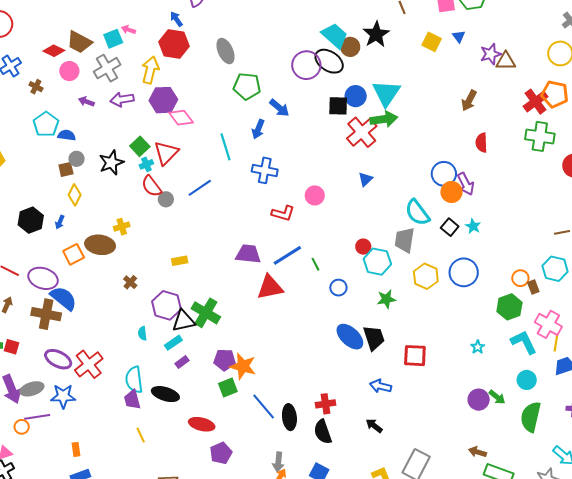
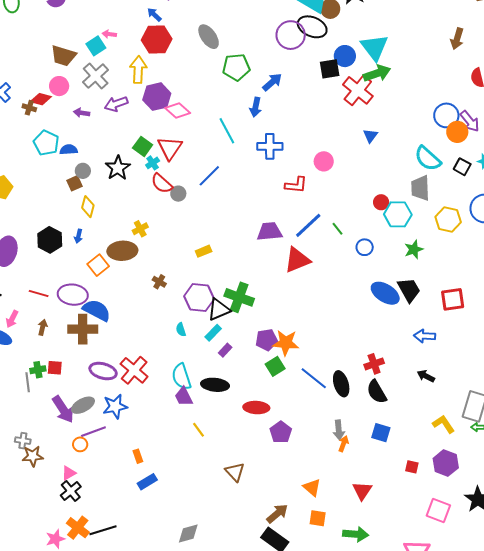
red diamond: (54, 51) -> (41, 99), moved
blue arrow: (279, 108) -> (272, 82), turned -70

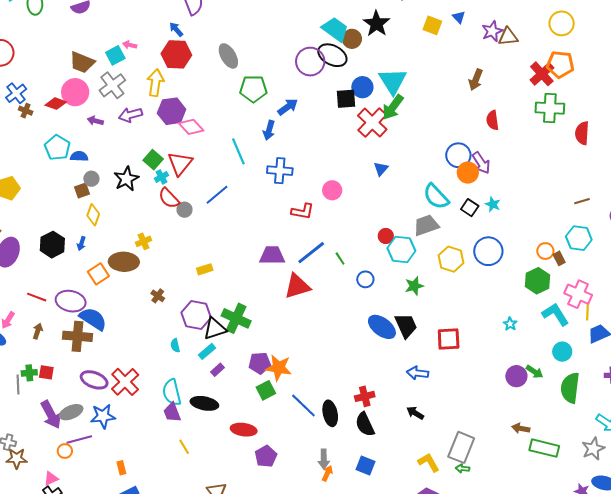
green arrow: (377, 73) -> (393, 107), turned 140
pink circle: (59, 86) -> (75, 92), size x1.4
brown cross: (29, 108) -> (26, 111), moved
gray trapezoid: (420, 188) -> (426, 225), turned 68

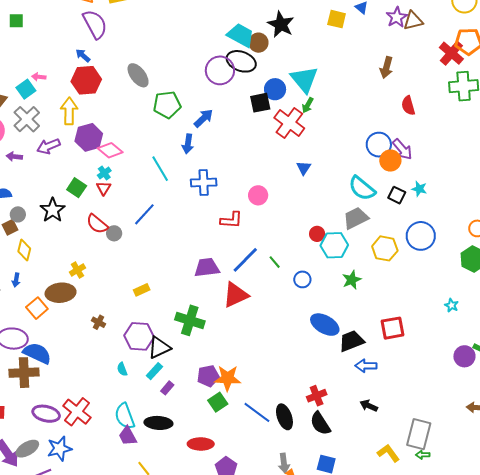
green arrow: (393, 107) -> (308, 105), size x0.6
red triangle: (180, 163) -> (104, 188), size x0.6
cyan cross: (162, 177) -> (104, 173), moved
green cross: (236, 318) -> (190, 320), moved
black trapezoid: (406, 326) -> (352, 341), moved, turned -80

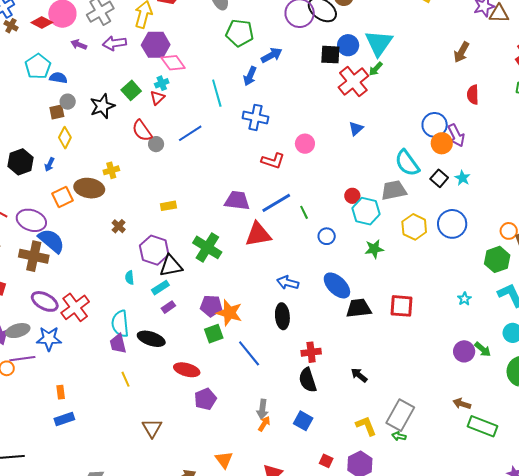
blue arrow: (366, 366) -> (288, 283), moved
black ellipse: (284, 417) -> (282, 316), moved

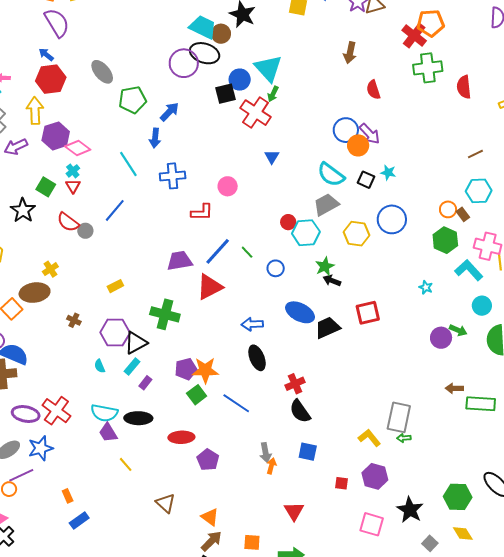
cyan semicircle: (120, 324) -> (104, 413), turned -56
black arrow: (359, 375) -> (332, 281), moved
orange triangle: (224, 460) -> (210, 517), moved

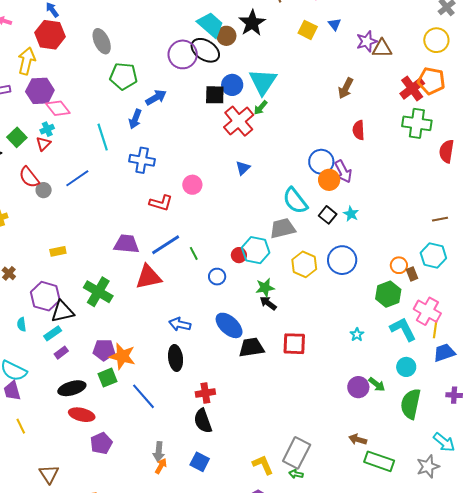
red circle: (288, 222) -> (239, 255), moved
black ellipse: (138, 418) -> (72, 388), moved, turned -32

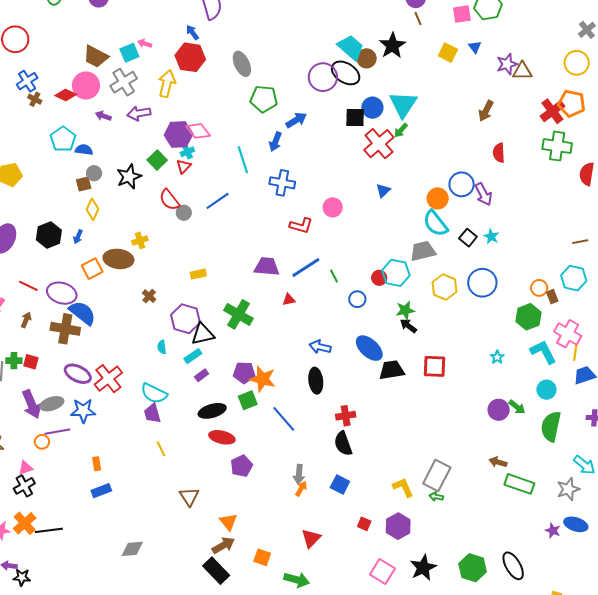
purple hexagon: (40, 91) -> (179, 134), moved
orange circle: (329, 180) -> (438, 198), moved
red triangle: (148, 277) -> (289, 300), size x0.5

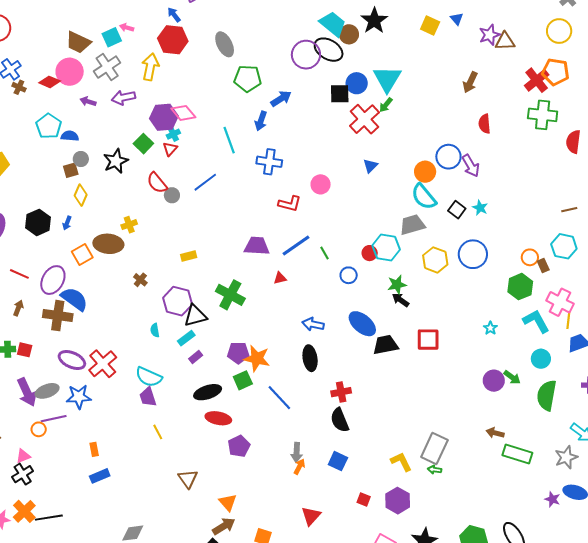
purple ellipse: (62, 293) -> (53, 280), turned -76

